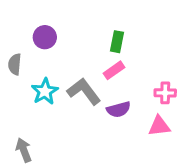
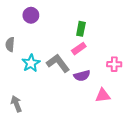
purple circle: (45, 37) -> (31, 15), moved
pink triangle: (159, 126) -> (103, 95), moved

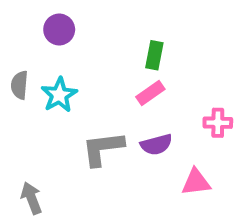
cyan star: (31, 63) -> (59, 95), moved
gray L-shape: (58, 63) -> (103, 148), moved, turned -60

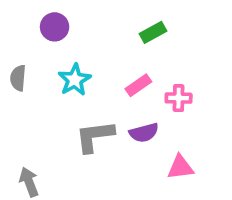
green rectangle: (154, 55) -> (153, 32), moved, turned 50
cyan star: (59, 95) -> (75, 80), moved
pink cross: (218, 123) -> (179, 98), moved

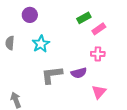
pink rectangle: (138, 85) -> (99, 29), moved
pink triangle: (180, 167) -> (99, 92), turned -42

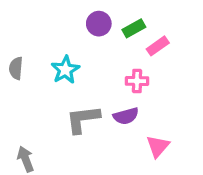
purple circle: (30, 15) -> (99, 24), moved
pink cross: (98, 54) -> (137, 81), moved

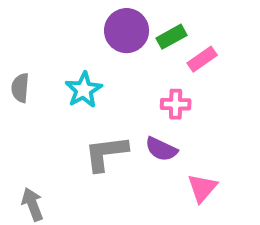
purple circle: (99, 24) -> (127, 31), size x1.4
purple semicircle: (126, 116) -> (161, 149), turned 40

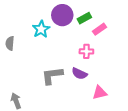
cyan star: (84, 90) -> (41, 29), moved
pink triangle: (202, 188) -> (100, 93), turned 35

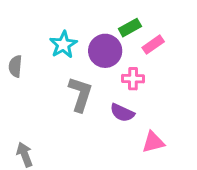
purple circle: (62, 15) -> (105, 51), moved
gray L-shape: (52, 76) -> (80, 94), moved, turned 115

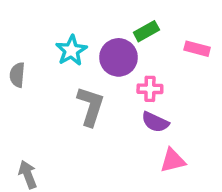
pink rectangle: (153, 45) -> (197, 49), moved, turned 50
purple semicircle: (122, 113) -> (155, 122), moved

